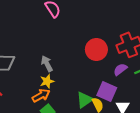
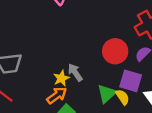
red circle: (96, 49) -> (115, 51), moved
gray arrow: (47, 64) -> (75, 72), moved

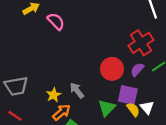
yellow star: (61, 78) -> (54, 95), moved
yellow semicircle: (122, 97) -> (133, 109), moved

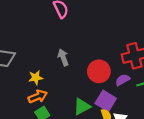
gray arrow: (77, 90) -> (63, 57), moved

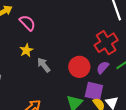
yellow star: (36, 78) -> (26, 50), moved

